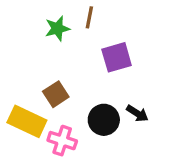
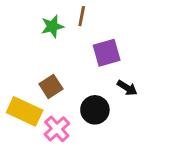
black arrow: (137, 113) -> (127, 88), moved
pink cross: (62, 141) -> (57, 129), turned 30

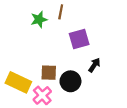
brown square: (51, 86) -> (49, 73), moved, turned 35
black arrow: (127, 88) -> (94, 65), turned -88

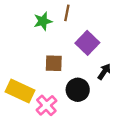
purple square: (79, 39) -> (87, 43), turned -30
brown square: (49, 73) -> (54, 63), moved

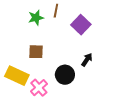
purple square: (87, 43) -> (81, 25), moved
brown square: (54, 63) -> (36, 52), moved

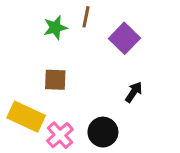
black circle: (65, 75) -> (103, 132), moved

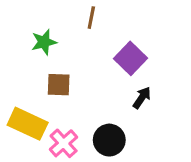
green star: (55, 28) -> (44, 42), moved
purple square: (124, 38) -> (130, 58), moved

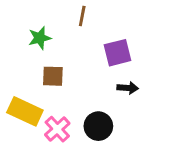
purple square: (130, 58) -> (117, 53), turned 32
black arrow: (142, 98) -> (128, 88), turned 60

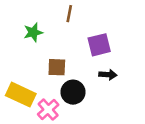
brown square: (53, 76) -> (57, 67), moved
black circle: (98, 126) -> (73, 92), moved

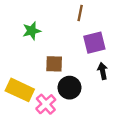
brown line: (69, 14) -> (80, 13), moved
black arrow: (108, 75) -> (103, 71), turned -105

